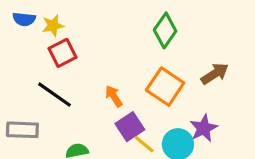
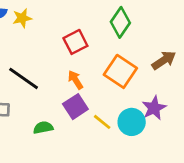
red square: (63, 53) -> (75, 42), moved
purple square: (130, 127) -> (75, 107), moved

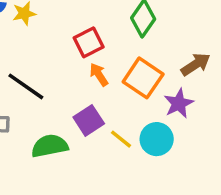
orange arrow: (75, 80) -> (99, 75), moved
purple star: (154, 108) -> (179, 103), moved
green semicircle: (43, 128) -> (50, 146), size x1.5

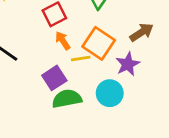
yellow line: (121, 139) -> (81, 59), moved, turned -48
green semicircle: (50, 146) -> (67, 99), moved

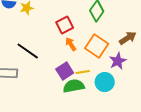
yellow line: (81, 59) -> (83, 72), moved

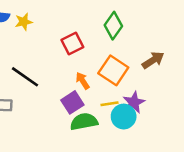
orange arrow: (71, 44) -> (83, 81), moved
purple star: (118, 61) -> (134, 102), moved
yellow line: (83, 72) -> (109, 104), moved

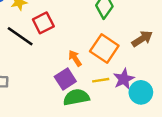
red square: (72, 44) -> (43, 23), moved
black line: (25, 77) -> (20, 36), moved
cyan circle: (124, 117) -> (141, 92), moved

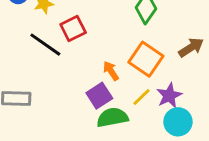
yellow line: (101, 80) -> (142, 97), turned -35
cyan circle: (141, 92) -> (178, 122), moved

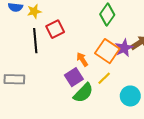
black line: (45, 45) -> (35, 41), turned 50
purple star: (169, 96) -> (124, 48), moved
green semicircle: (112, 117) -> (83, 93), turned 145

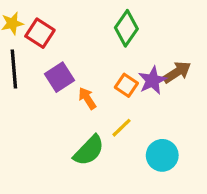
red square: (55, 29) -> (40, 33), moved, turned -30
orange square: (107, 51) -> (126, 85), size x0.6
purple square: (74, 77) -> (60, 77), moved

